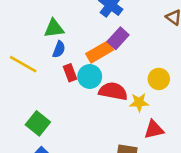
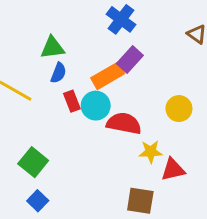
yellow star: (139, 102) -> (151, 152), moved

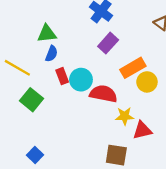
orange rectangle: (108, 76) -> (133, 68), moved
green square: (33, 162) -> (31, 100), moved

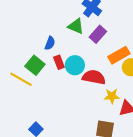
green triangle: (47, 34) -> (76, 26), moved, turned 30
yellow line: (17, 68) -> (21, 79), moved
green square: (31, 100) -> (35, 65), moved

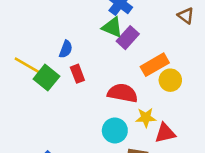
green triangle: (76, 26) -> (112, 27), moved
cyan circle: (75, 65) -> (115, 130), moved
yellow line: (21, 79) -> (28, 66), moved

